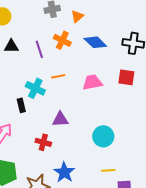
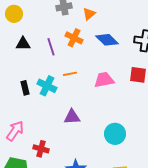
black rectangle: (21, 105) -> (25, 88), moved
red cross: (43, 142) -> (41, 149), moved

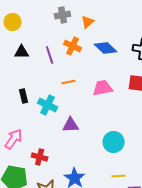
cyan cross: (47, 86) -> (48, 105), moved

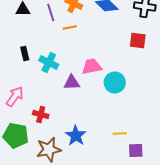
orange line: (69, 82) -> (70, 28), moved
pink trapezoid: (103, 88) -> (92, 66), moved
cyan circle: (114, 142) -> (115, 82), moved

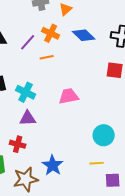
purple line: (51, 12) -> (28, 42), turned 60
purple triangle: (72, 82) -> (28, 118), moved
cyan circle: (115, 82) -> (104, 135), moved

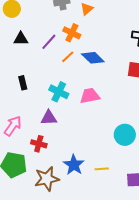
blue diamond: (84, 35) -> (93, 58), moved
orange line: (47, 57) -> (68, 57), turned -32
cyan cross: (26, 92) -> (59, 92), moved
yellow line: (97, 163) -> (102, 169), moved

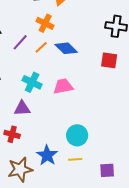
purple line: (49, 42) -> (20, 42), moved
cyan circle: (125, 135) -> (77, 135), moved

